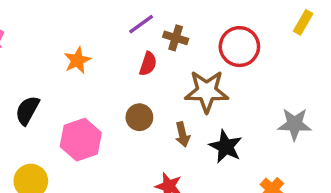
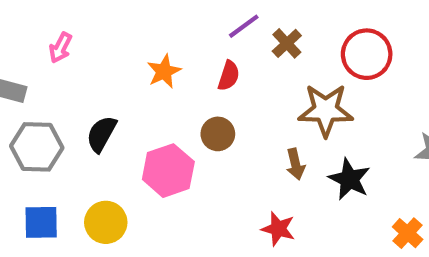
brown cross: (176, 38) -> (287, 43), turned 30
red semicircle: (148, 64) -> (229, 76), moved
brown circle: (139, 117) -> (218, 134), moved

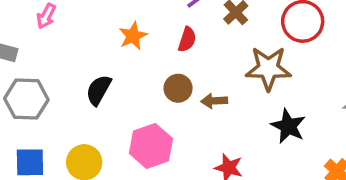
black semicircle: (101, 134) -> (99, 90), moved
brown arrow: (295, 164) -> (214, 101), moved, turned 100
pink hexagon: (168, 171) -> (151, 146), moved

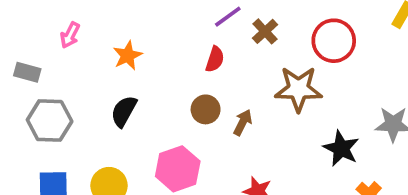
orange star: (133, 36) -> (128, 56), moved
brown arrow: (214, 101) -> (243, 122), turned 120
black star: (288, 126) -> (341, 148), moved

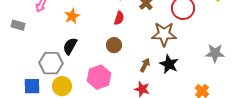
gray hexagon: (50, 121) -> (51, 63), moved
brown arrow: (243, 122) -> (145, 65), moved
black star: (341, 148) -> (169, 64), moved

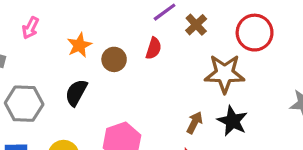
brown circle: (114, 45) -> (114, 59), moved
gray hexagon: (51, 63) -> (24, 104), moved

